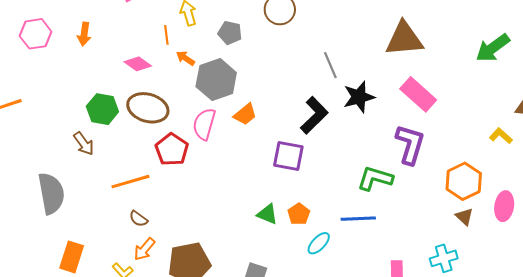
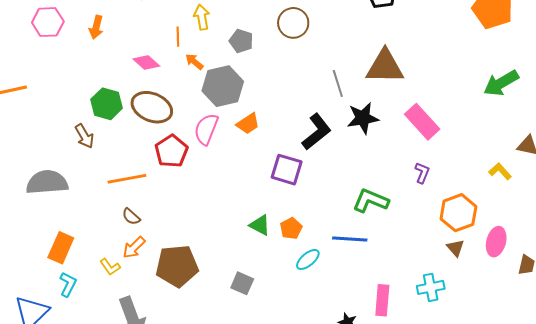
brown triangle: (404, 39) -> (385, 67), moved
purple L-shape: (410, 144) -> (422, 173), moved, size x0.5
gray semicircle: (51, 193) -> (47, 182), turned -90

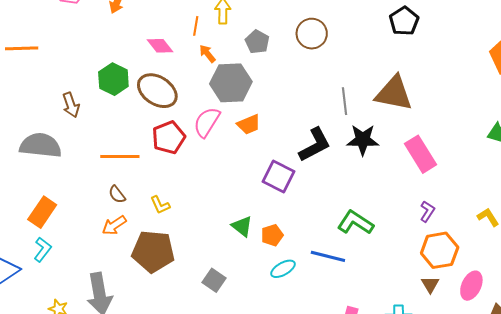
brown arrow: (84, 136) -> (71, 105), moved
purple L-shape: (422, 173) -> (427, 211), moved
yellow L-shape: (110, 267) -> (160, 205), moved

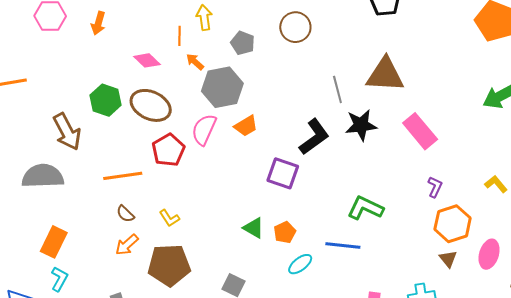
brown arrow: (71, 105) -> (67, 132), size x1.5

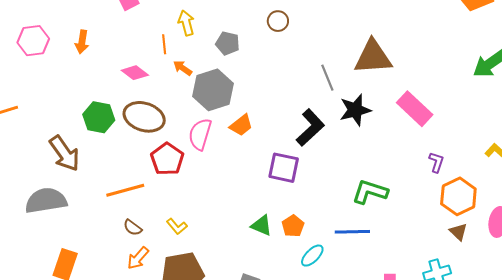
brown circle: (295, 27) -> (278, 21), size x0.7

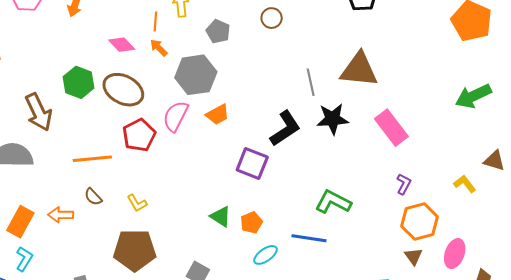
orange arrow: (183, 68) -> (159, 48), moved
orange arrow: (138, 258) -> (61, 215), moved, turned 40

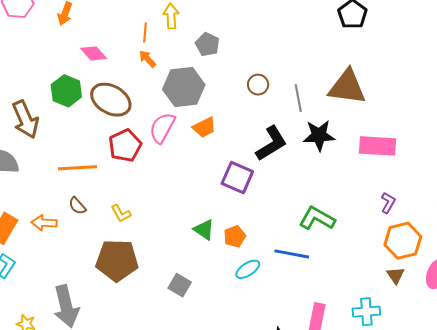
brown circle: (272, 18) -> (258, 85), moved
pink diamond: (122, 45) -> (94, 53), moved
pink rectangle: (391, 128) -> (377, 146), turned -51

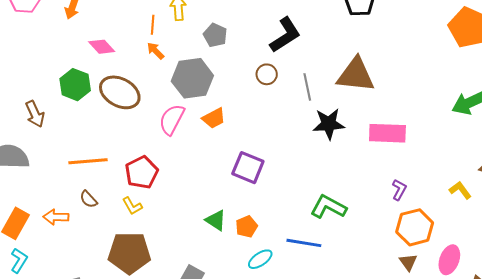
brown arrow: (25, 119) -> (35, 114), size x0.7
black L-shape: (271, 144) -> (285, 35), moved
red pentagon: (125, 146) -> (142, 172), moved

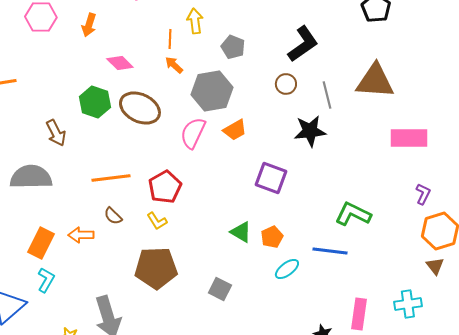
black star: (329, 124) -> (310, 131), moved

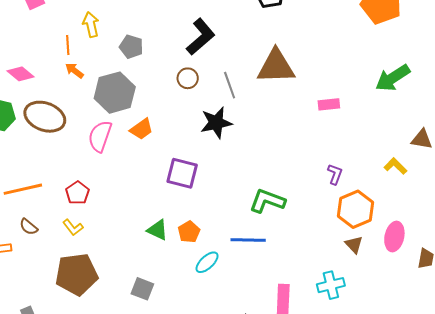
pink rectangle: (409, 138) -> (329, 104), moved, size x0.6
red pentagon: (165, 187) -> (78, 193), size x0.7

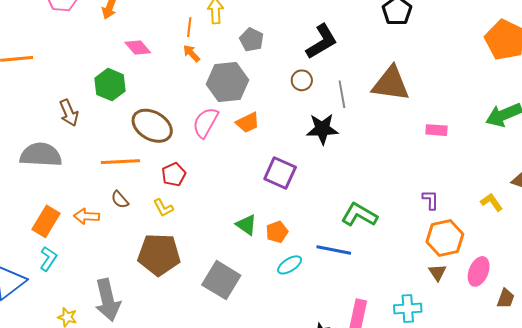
brown ellipse: (45, 117) -> (152, 126), moved
purple L-shape: (335, 174) -> (431, 200), turned -30
gray square: (142, 289) -> (221, 280), size x1.6

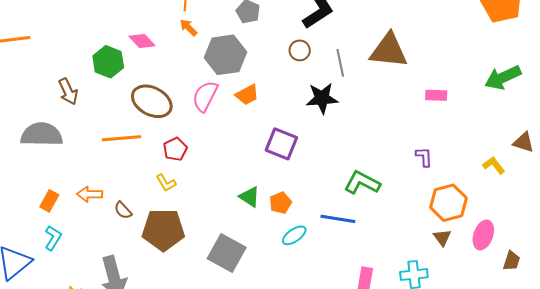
pink diamond: (138, 48) -> (142, 41), moved
brown semicircle: (120, 200) -> (123, 210), moved
purple L-shape: (431, 200) -> (424, 157), moved
orange rectangle: (46, 221) -> (49, 201), size x0.7

